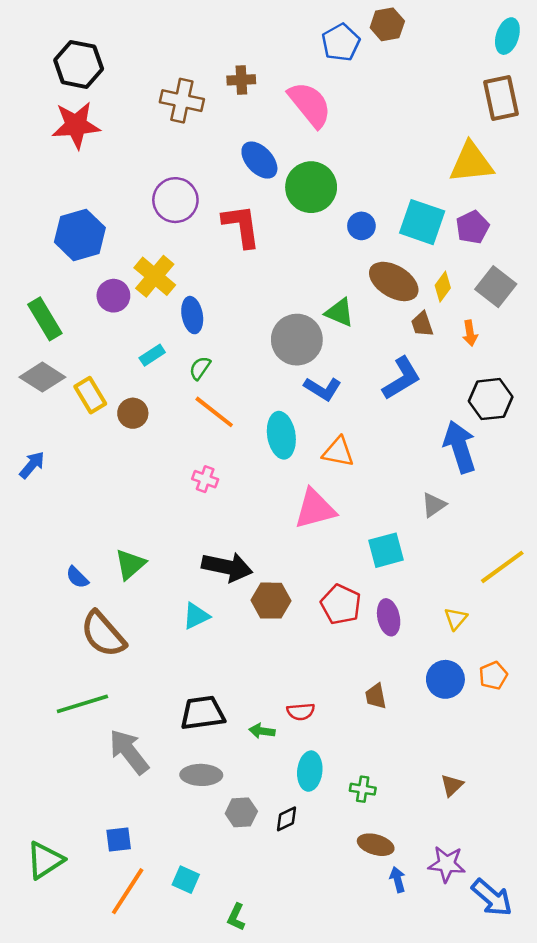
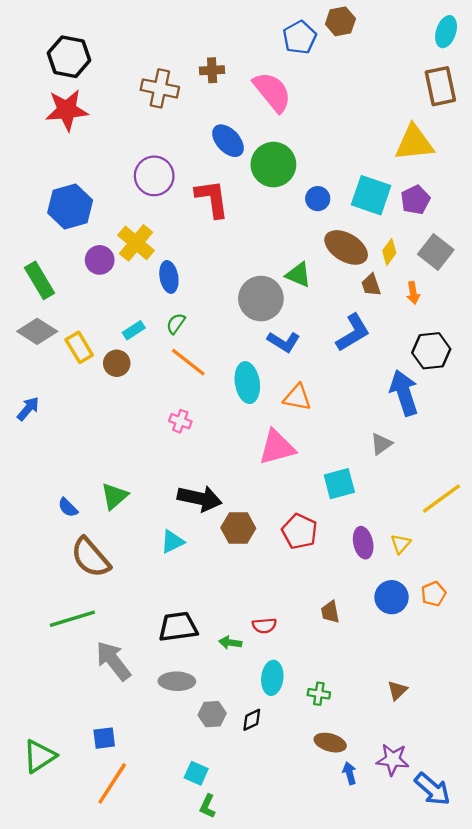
cyan rectangle: (152, 355) -> (134, 330), moved
purple ellipse: (389, 617) -> (363, 543), moved
cyan square: (186, 880) -> (196, 773), moved

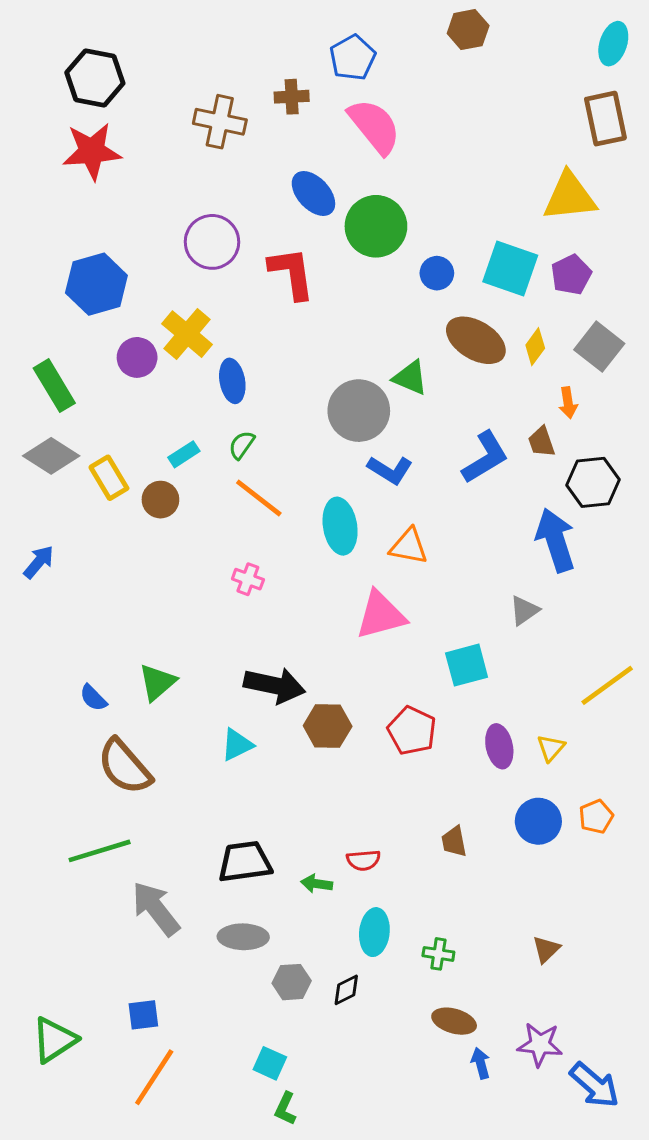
blue pentagon: (300, 37) -> (353, 58), moved
brown trapezoid: (371, 285) -> (541, 442), moved

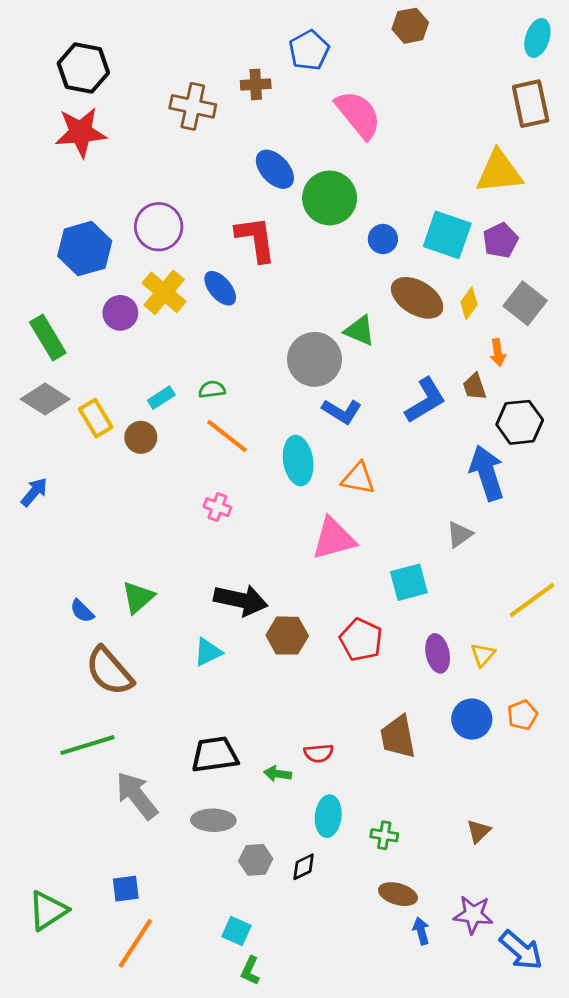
pink semicircle: (374, 126) -> (358, 115), moved
purple circle: (212, 242) -> (159, 227), moved
blue ellipse: (232, 381) -> (220, 288), moved, turned -30
green semicircle: (242, 445) -> (212, 389), turned 48
brown trapezoid: (454, 842) -> (398, 737), size x1.6

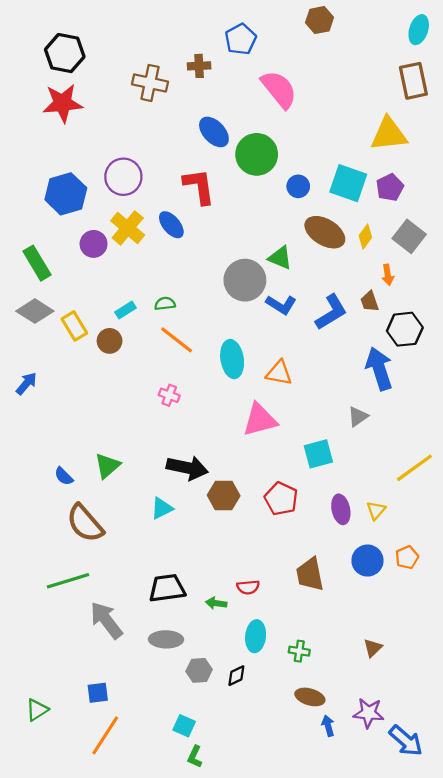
blue L-shape: (342, 411) -> (281, 305), moved
green triangle: (48, 910) -> (37, 710), size x0.7

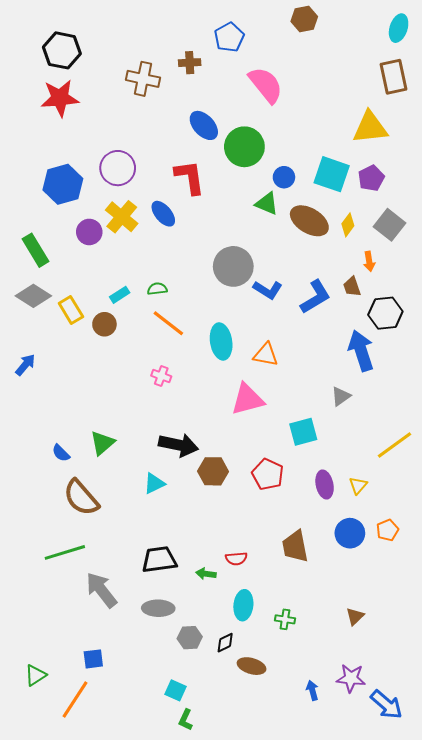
green triangle: (280, 258) -> (267, 204), moved
brown ellipse: (310, 697) -> (252, 666), moved
orange line: (105, 735) -> (75, 700), moved

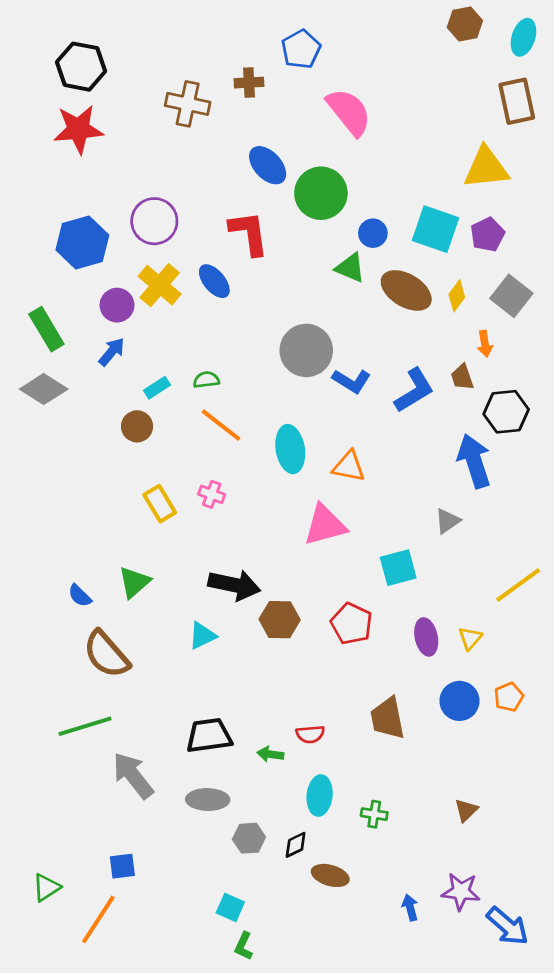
brown hexagon: (304, 19) -> (465, 24), moved
yellow rectangle: (71, 310) -> (160, 504), moved
blue arrow: (25, 365) -> (112, 352), moved

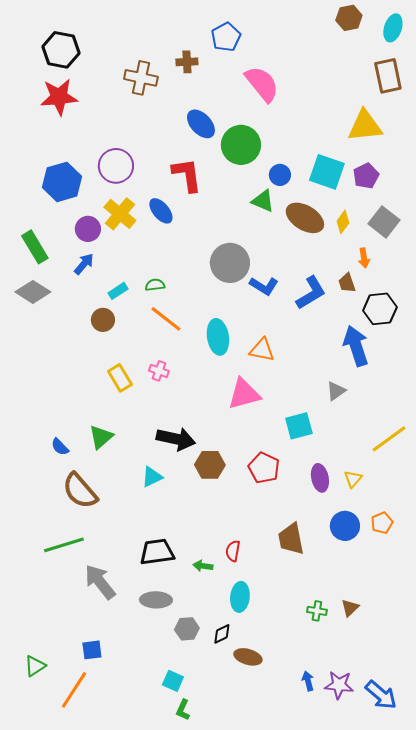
red semicircle: (310, 734) -> (233, 551), turned 105
green cross: (374, 814) -> (317, 611), moved
purple star: (461, 891) -> (339, 685), moved

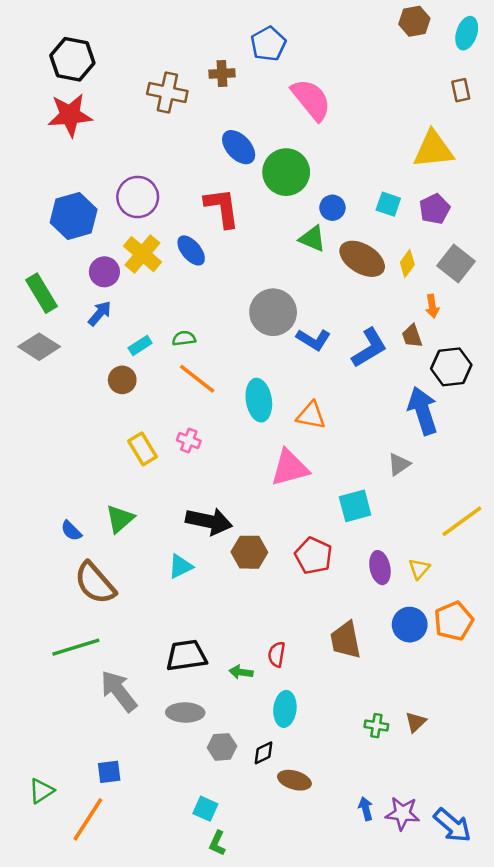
brown rectangle: (388, 76) -> (461, 90), size x0.6
cyan square: (327, 172) -> (388, 204), size x0.6
orange pentagon: (382, 523) -> (454, 621), size x1.5

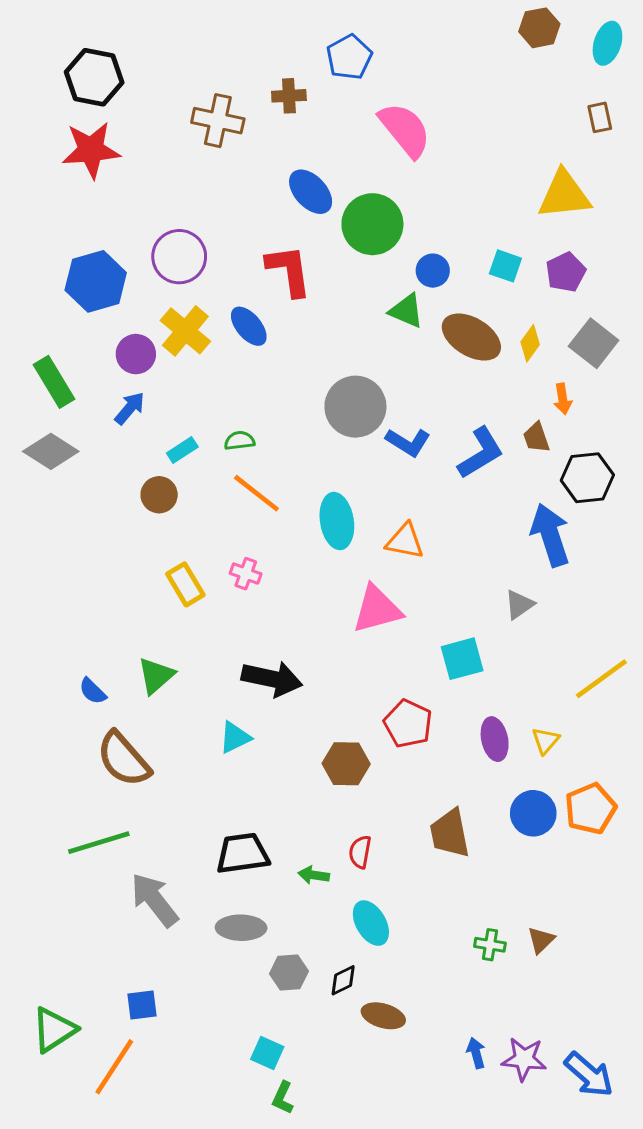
brown hexagon: (249, 552) -> (346, 764), moved
cyan ellipse: (285, 709) -> (371, 923), turned -36
green triangle: (41, 791) -> (54, 1030), size x1.4

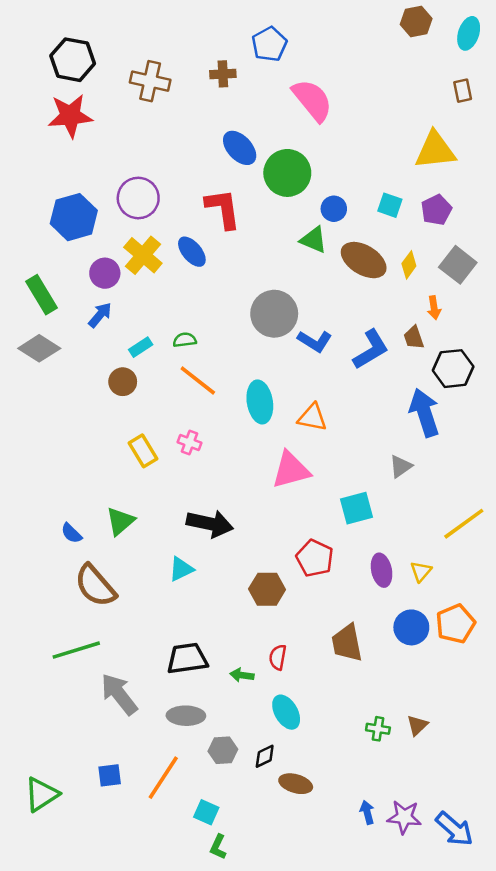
brown cross: (218, 121) -> (150, 81), moved
orange line: (114, 1067) -> (163, 778), moved

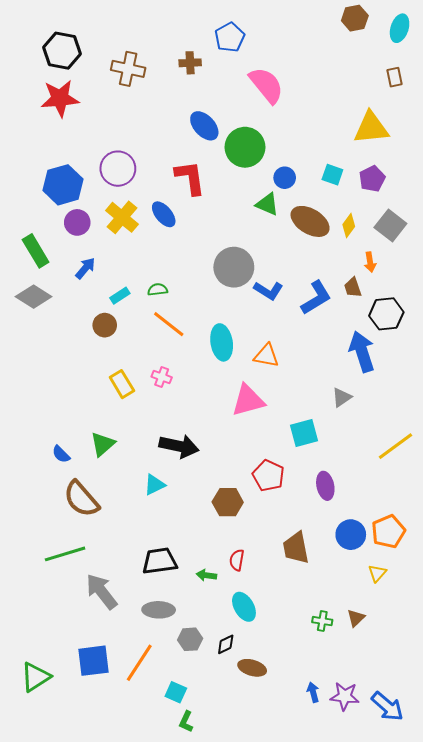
purple circle: (105, 273) -> (77, 222), moved
yellow triangle: (421, 571) -> (377, 573), moved
blue square: (110, 775) -> (94, 661), size x1.6

